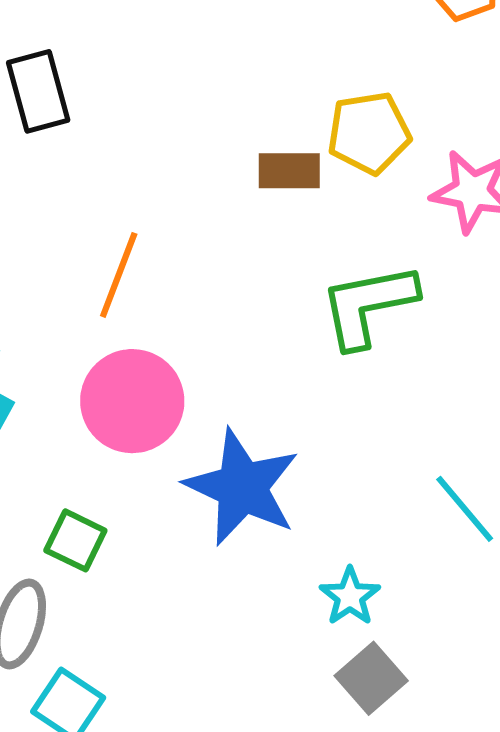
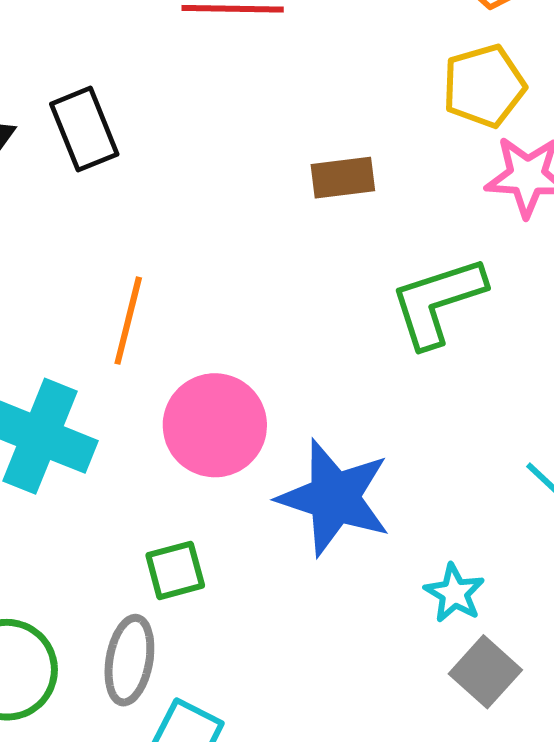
yellow pentagon: (369, 133) -> (484, 86), moved
orange line: (119, 275) -> (128, 321), moved
green square: (75, 540) -> (175, 570), turned -34

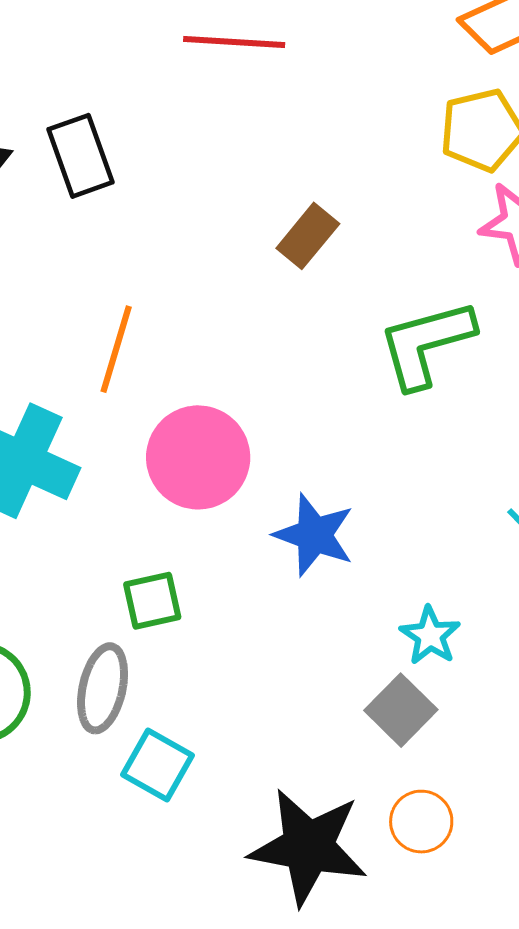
brown rectangle: (343, 178) -> (308, 236), moved, turned -46
blue star: (334, 498) -> (314, 535), size x0.7
gray square: (485, 672) -> (401, 710), moved

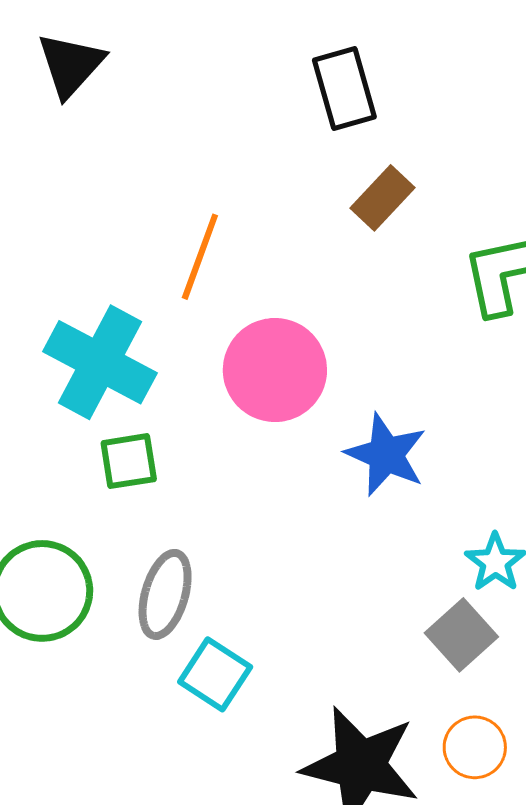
black rectangle: (80, 156) -> (344, 88), moved
brown rectangle: (308, 236) -> (383, 198), moved
green square: (152, 601) -> (129, 461), moved

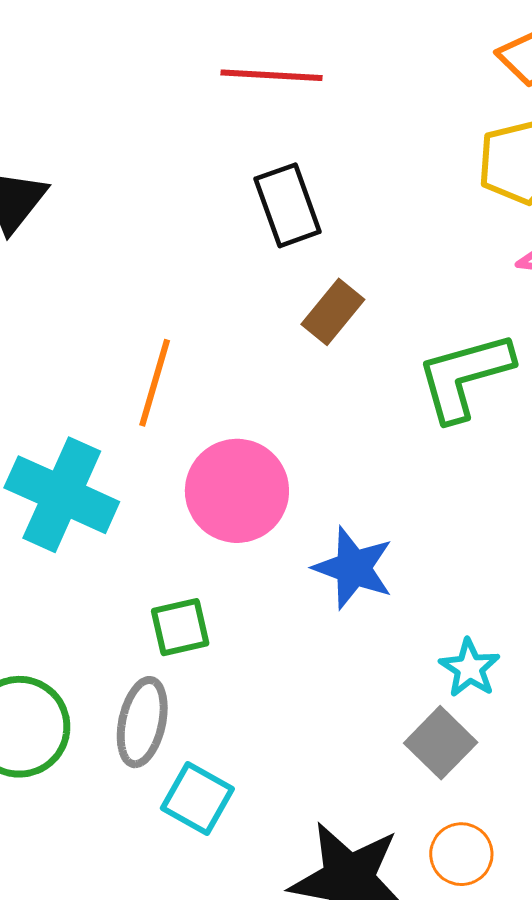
green square: (129, 461) -> (180, 627), moved

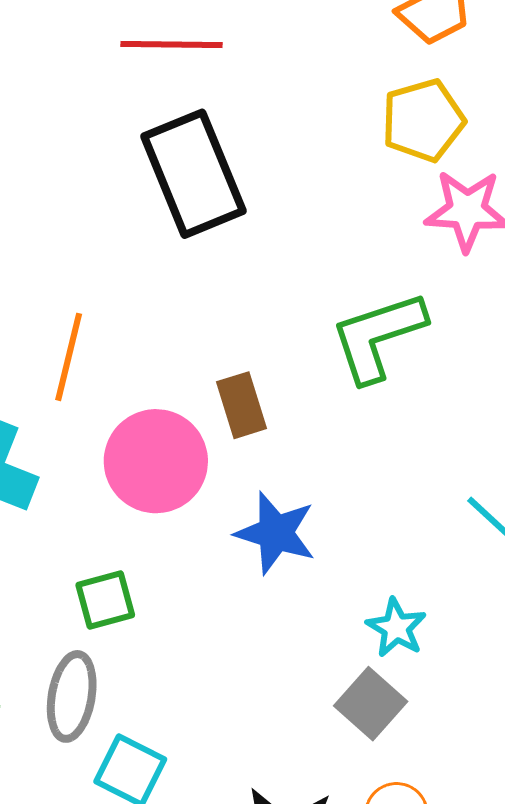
black rectangle: (288, 205) -> (193, 174), size x1.5
brown rectangle: (333, 312) -> (242, 405), moved, turned -54

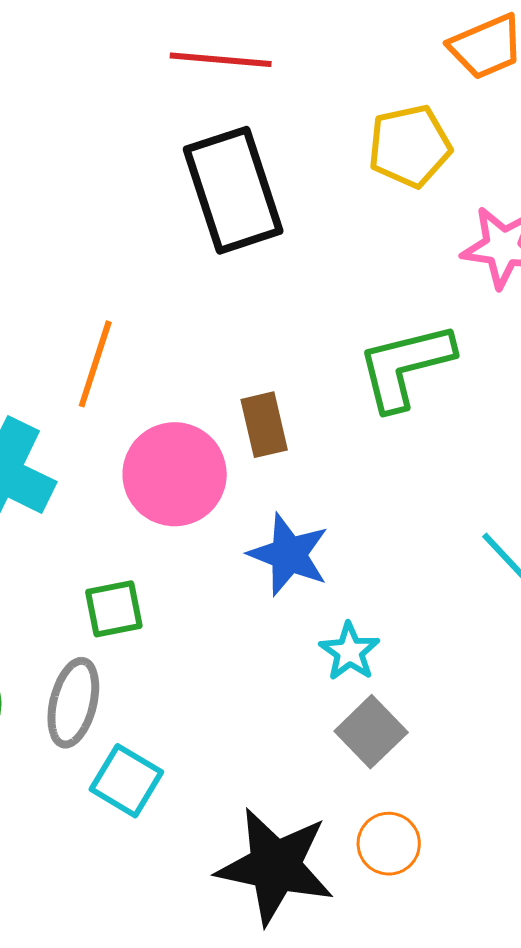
yellow pentagon: (423, 120) -> (410, 146), moved
cyan star: (396, 628) -> (349, 652), moved

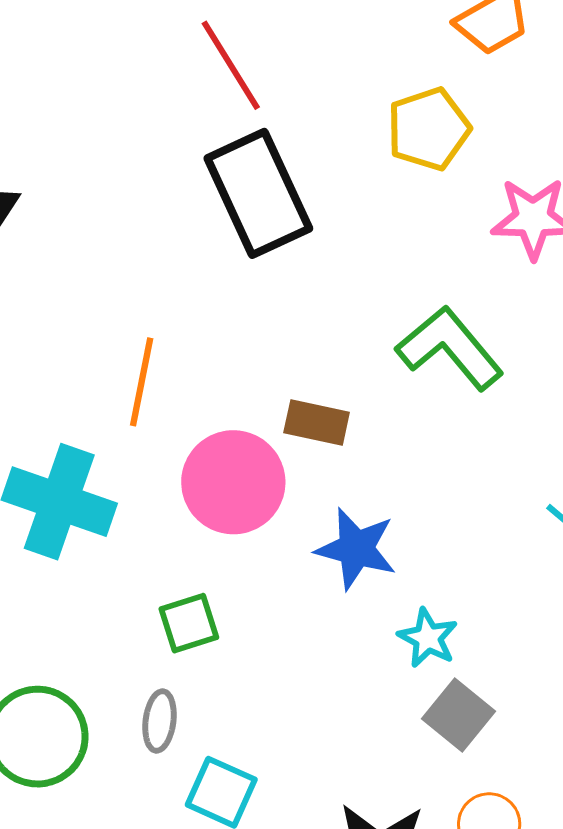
red line: (221, 60) -> (231, 65), turned 60
green L-shape: (405, 366) -> (450, 348), turned 71
brown rectangle: (264, 425) -> (317, 423), turned -58
gray ellipse: (73, 703) -> (159, 721), size x0.7

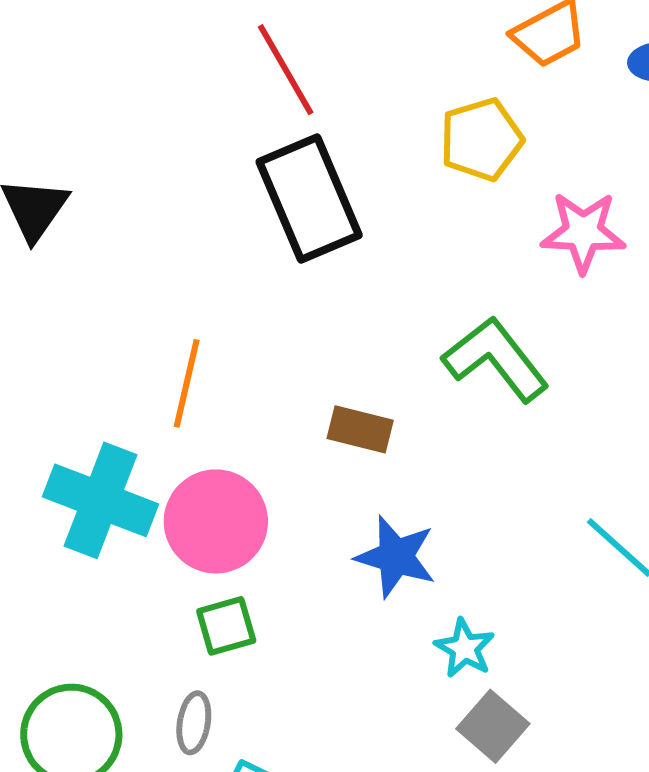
pink circle: (233, 482) -> (216, 521), moved

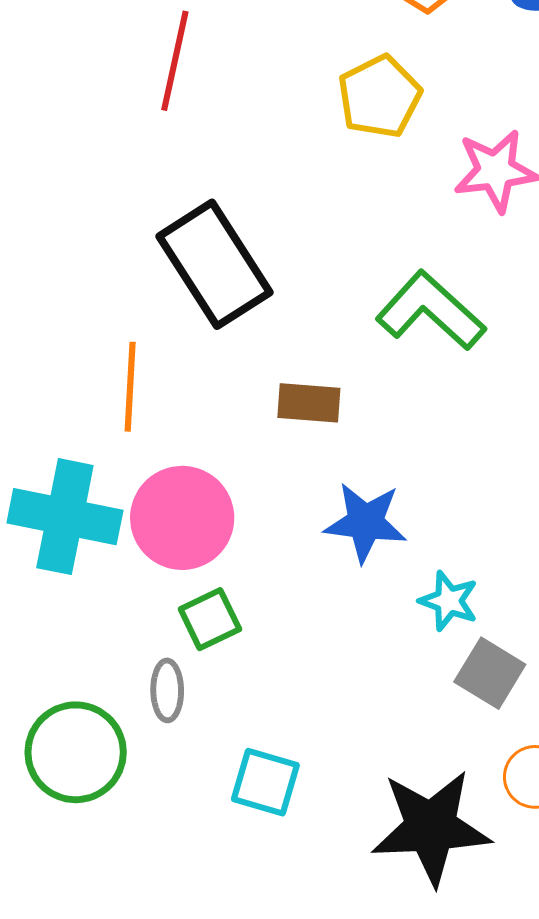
red line: (286, 70) -> (175, 61), turned 52
black rectangle: (309, 199) -> (214, 264), moved
gray ellipse: (194, 723) -> (167, 690), moved

